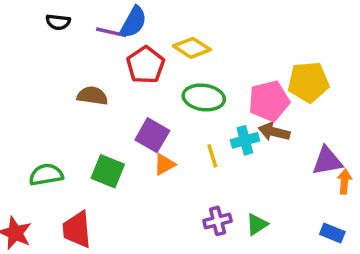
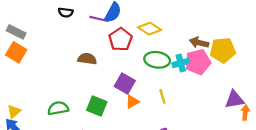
brown arrow: (274, 132) -> (199, 43), moved
cyan cross: (245, 140) -> (181, 63), moved

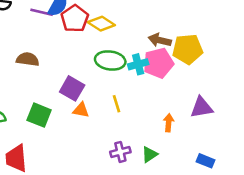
red pentagon: (120, 39) -> (75, 19), moved
orange triangle: (132, 102) -> (81, 110), turned 40
orange arrow: (245, 113) -> (169, 123), moved

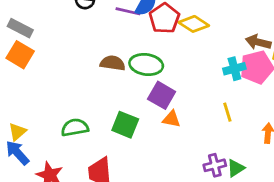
green ellipse: (110, 60) -> (146, 64), moved
yellow line: (117, 104) -> (227, 112), moved
green triangle: (150, 154) -> (236, 168), moved

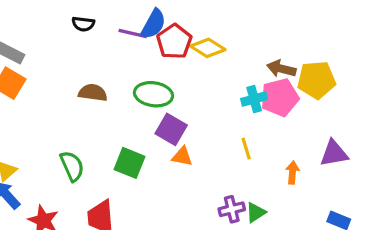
brown semicircle: (113, 63) -> (93, 93), moved
green semicircle: (75, 127) -> (72, 166), turned 76

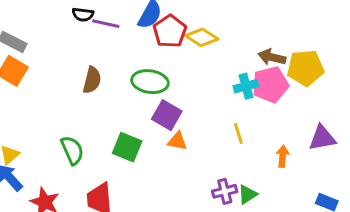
purple line: (133, 34) -> (106, 24), moved
brown semicircle: (93, 93) -> (92, 80), turned 96

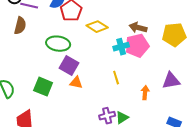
yellow diamond: (202, 37) -> (97, 27), moved
yellow pentagon: (305, 68) -> (174, 35), moved
brown semicircle: (92, 80) -> (20, 26), moved

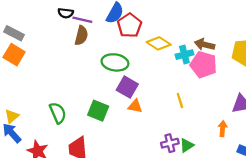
brown semicircle: (20, 26) -> (81, 36), moved
pink pentagon: (137, 46) -> (203, 65), turned 30
cyan cross: (121, 47) -> (184, 55), moved
orange arrow: (145, 93) -> (223, 129), moved

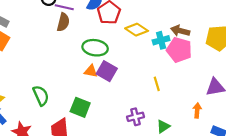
orange triangle: (135, 106) -> (91, 71), moved
green square: (98, 111) -> (80, 107), moved
purple cross: (170, 143) -> (135, 117), moved

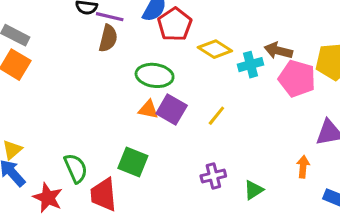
pink pentagon: (179, 50) -> (297, 79), moved
yellow line: (157, 84) -> (216, 116), moved, turned 56
green semicircle: (41, 96) -> (76, 168), moved

